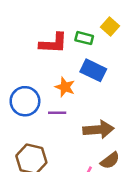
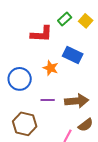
green rectangle: (84, 38) -> (65, 19), moved, turned -56
purple line: (57, 113) -> (48, 100), moved

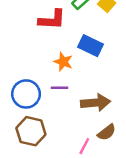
blue circle: (20, 79) -> (26, 94), moved
purple line: (48, 100) -> (60, 88), moved

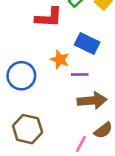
purple line: (60, 88) -> (80, 74), moved
blue circle: (26, 94) -> (21, 76), moved

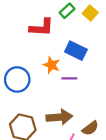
brown arrow: (92, 101) -> (59, 117), moved

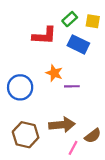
yellow square: (90, 13) -> (93, 21), turned -32
blue rectangle: (76, 51) -> (78, 44), moved

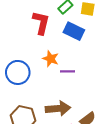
red L-shape: (44, 36) -> (41, 23), turned -80

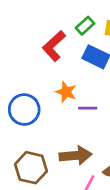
red L-shape: (41, 23) -> (54, 46), turned -145

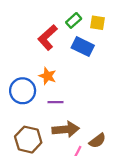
orange star: (66, 92) -> (48, 76), moved
purple line: (88, 108) -> (55, 102), moved

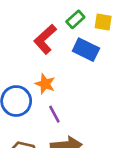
purple line: (55, 102) -> (54, 114), turned 63

